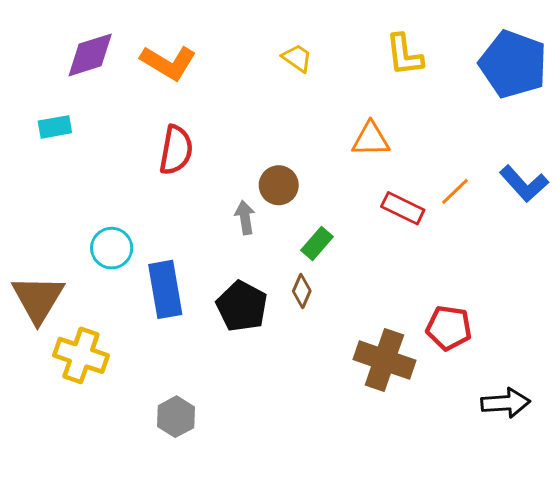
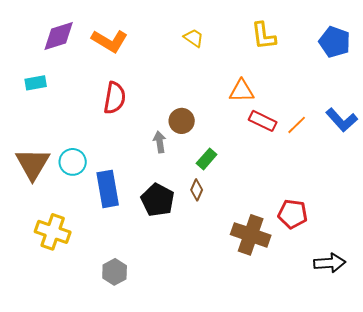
blue pentagon: (513, 64) -> (335, 42), size x0.7
red rectangle: (403, 208) -> (263, 121), moved
brown triangle: (38, 299) -> (33, 164), moved

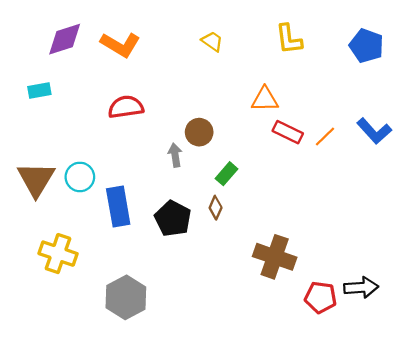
red semicircle: (115, 98) -> (126, 107), turned -108
red pentagon: (293, 214) -> (321, 297), moved
gray hexagon: (115, 272) -> (126, 297), size x1.5

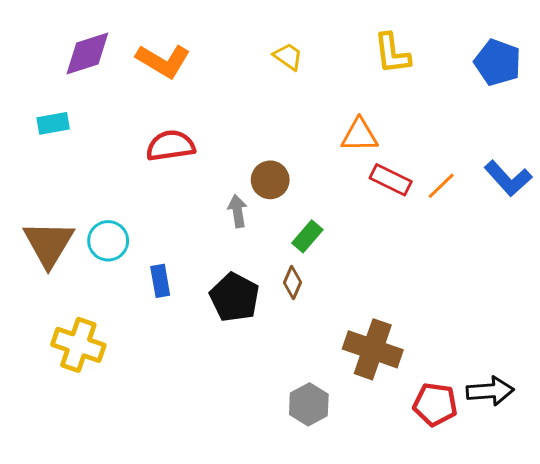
blue rectangle: (118, 207) -> (160, 281), size x0.6
gray hexagon: (126, 297) -> (309, 404), moved, size x0.7

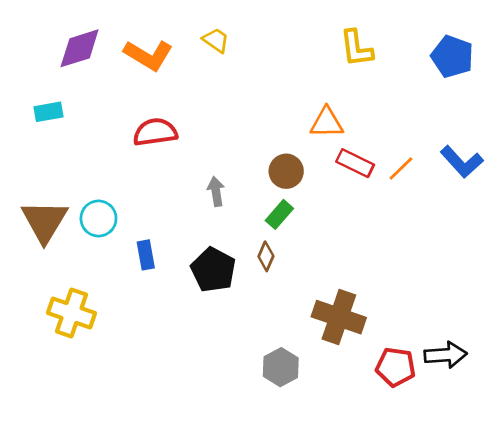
yellow trapezoid: (288, 56) -> (216, 40), moved
brown circle: (270, 180) -> (286, 171), moved

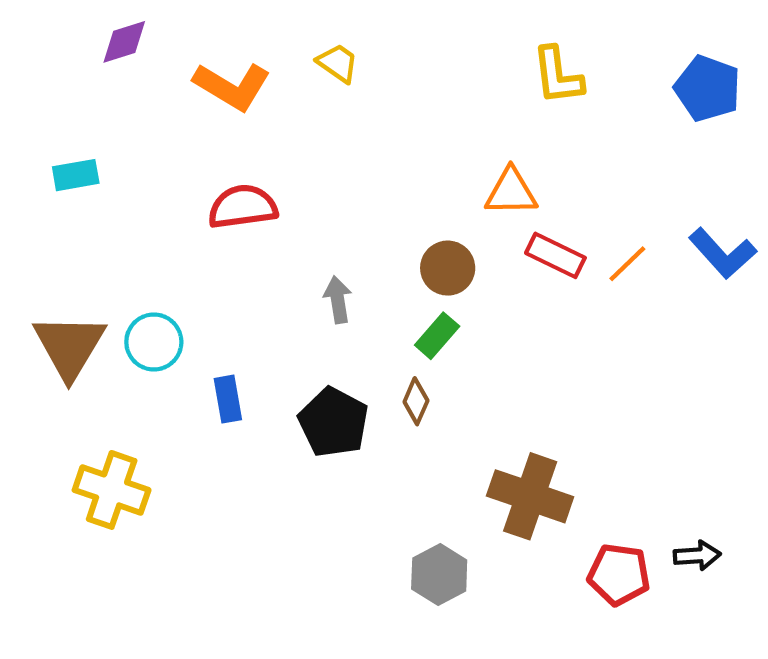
purple diamond: (80, 48) -> (124, 42), moved, size x0.7
black arrow: (446, 355) -> (697, 555), size x0.7

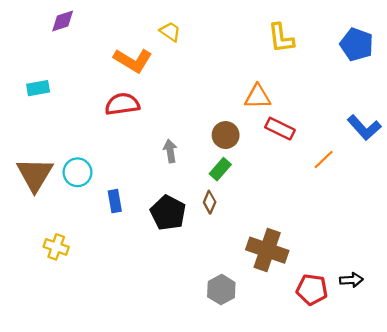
orange L-shape: (232, 86) -> (133, 60), moved
orange line: (627, 264) -> (324, 160), moved
yellow cross: (112, 490) -> (56, 247), size x0.7

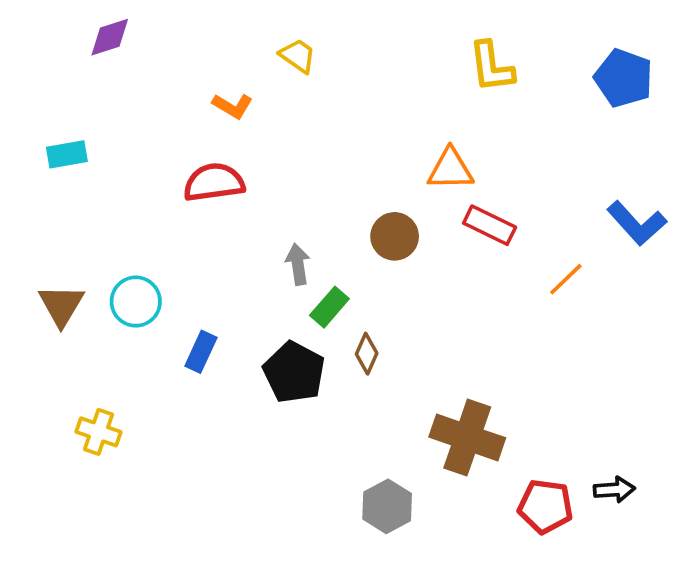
orange L-shape: (133, 60) -> (233, 106), size x0.6
green rectangle: (220, 169) -> (329, 307), moved
brown triangle: (35, 174) -> (61, 305), size x0.7
blue rectangle: (115, 201) -> (201, 352), turned 35

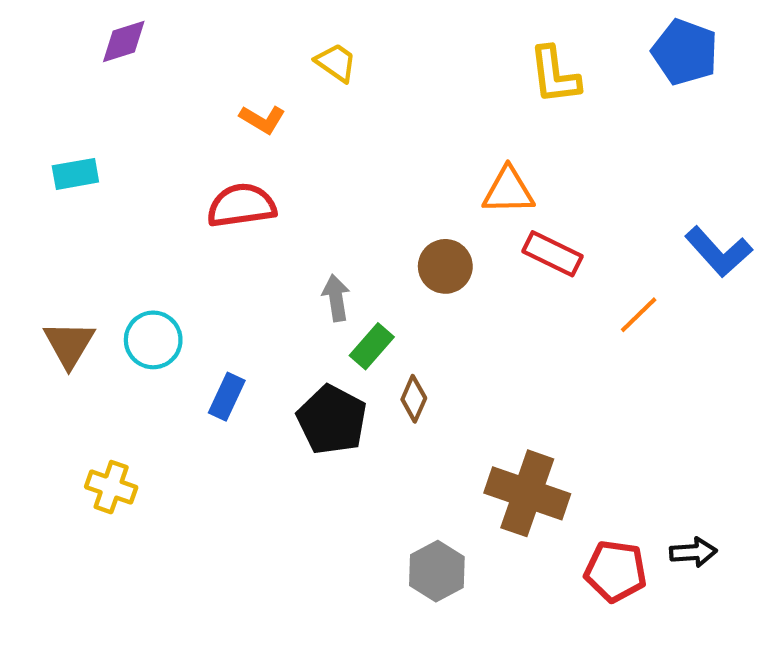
blue pentagon: (624, 78) -> (685, 52), moved

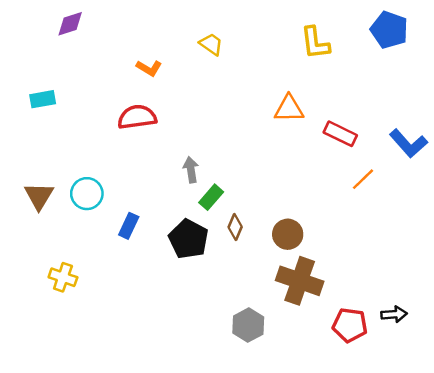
yellow trapezoid: (336, 63) -> (211, 44), moved
red rectangle: (552, 254) -> (340, 134), moved
brown circle: (445, 266) -> (288, 234), moved

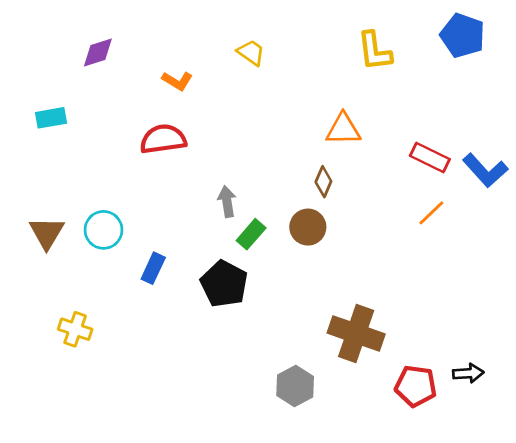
purple diamond: (70, 24) -> (98, 53), moved
red rectangle: (340, 134) -> (430, 158), moved
brown diamond: (235, 227) -> (323, 182), moved
brown circle: (288, 234) -> (308, 227), moved

